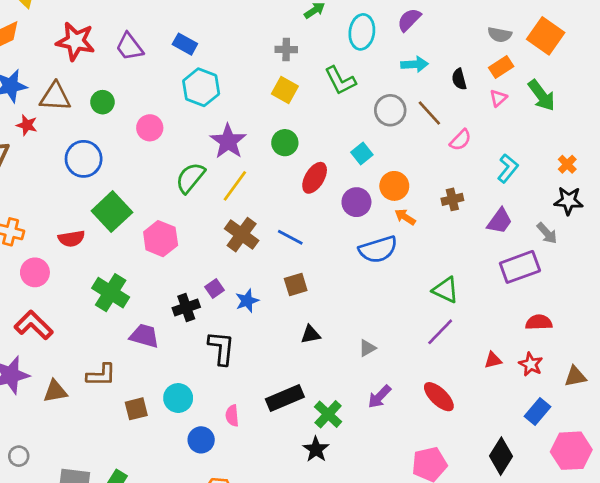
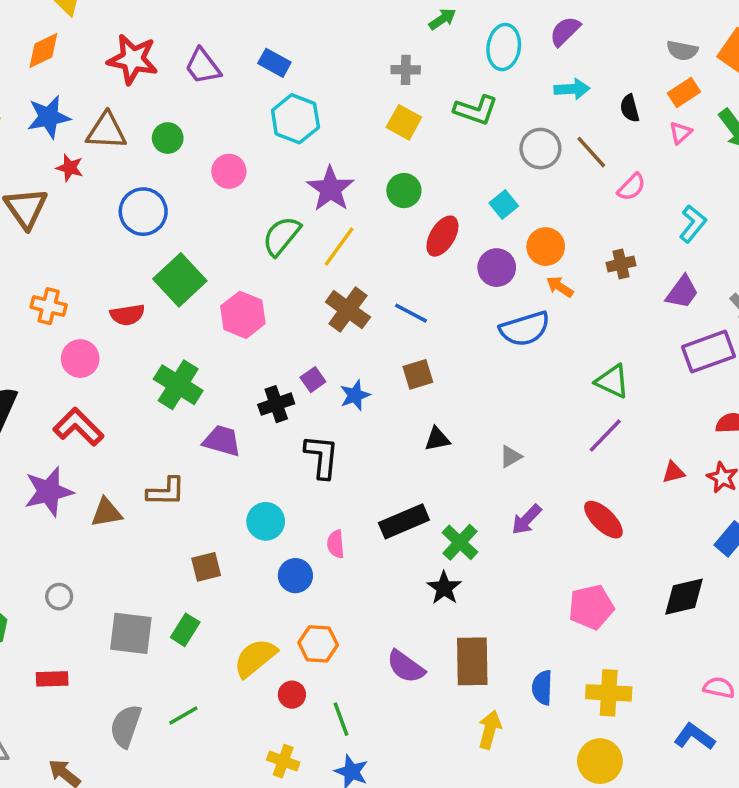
green L-shape: (340, 81) -> (476, 110), turned -44
brown square: (136, 409) -> (206, 567), moved
black diamond: (501, 456) -> (684, 597), turned 45

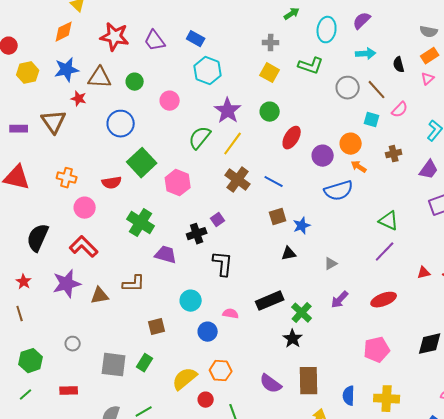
cyan square: (504, 205) -> (372, 120), moved, turned -35
blue star: (355, 395) -> (302, 226), moved
red ellipse: (603, 520) -> (384, 300), turned -65
pink semicircle: (336, 544) -> (231, 314), turned 105

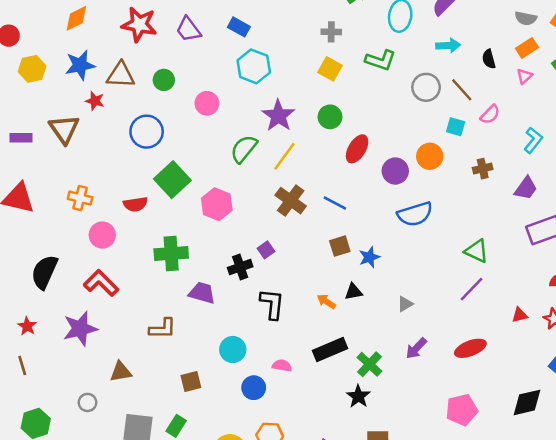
orange arrow: (359, 167) -> (326, 302), moved
green cross: (141, 223) -> (171, 253), turned -36
brown triangle: (100, 296) -> (121, 372), moved

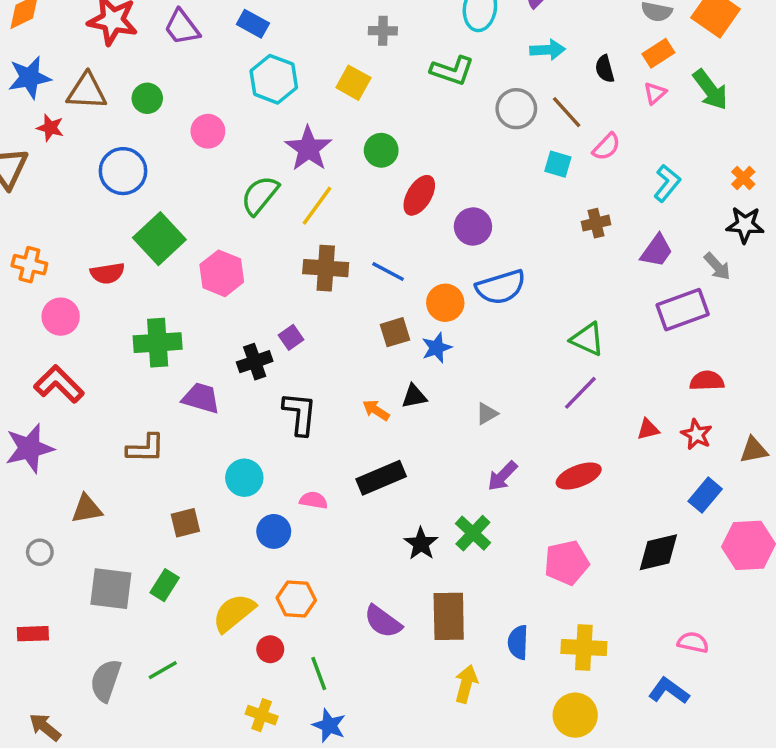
yellow square: (330, 69) -> (353, 83), moved
orange circle: (430, 156) -> (445, 303), moved
brown cross: (291, 201) -> (326, 268), turned -32
green cross: (369, 364) -> (473, 533), moved

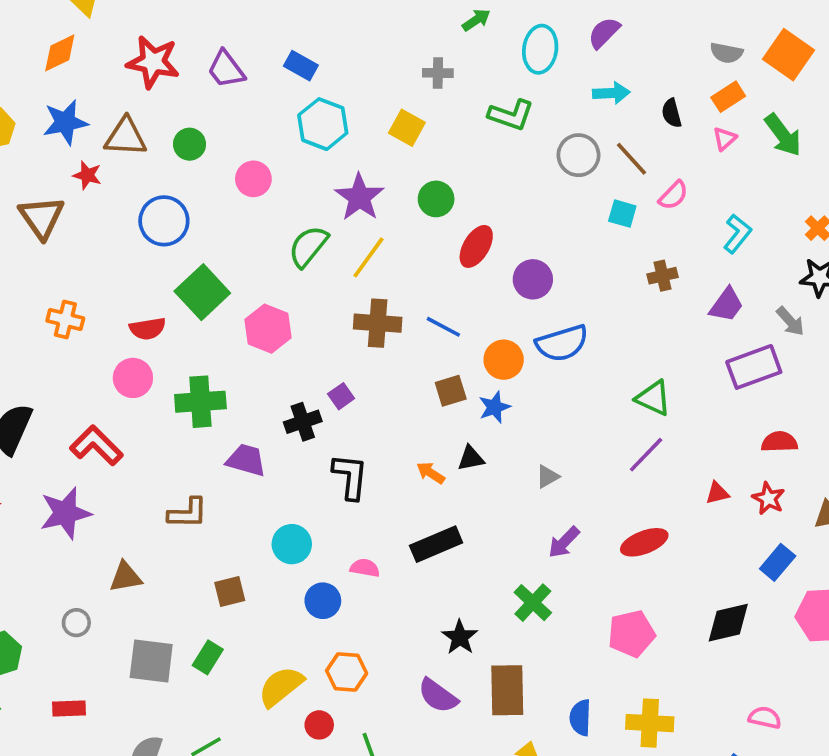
pink circle: (61, 317) -> (133, 378), moved
black star: (421, 544) -> (460, 637), moved

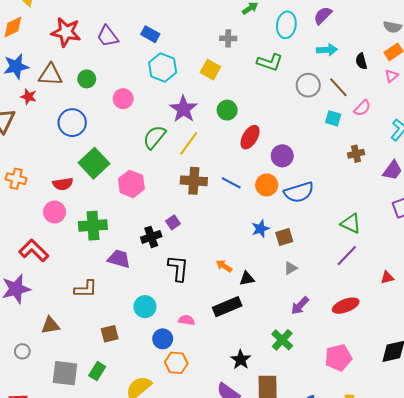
orange circle: (504, 360) -> (267, 185), moved
brown square: (451, 391) -> (284, 237), moved
black triangle: (471, 458) -> (247, 279), moved
orange hexagon: (347, 672) -> (176, 363), moved

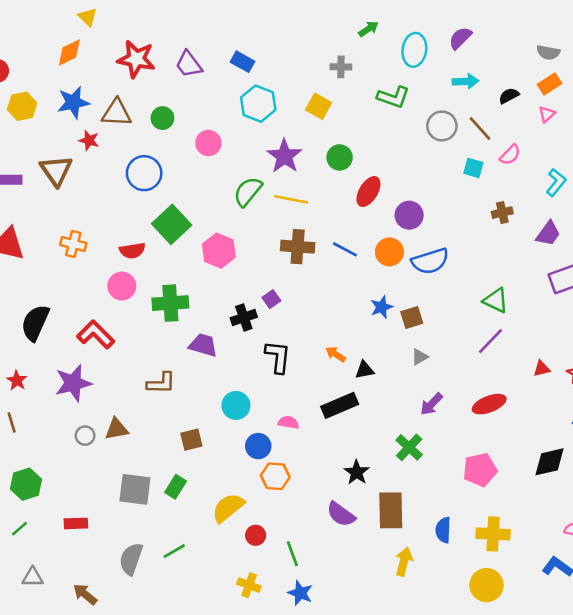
black semicircle: (361, 61) -> (509, 96), turned 77
yellow line: (189, 143) -> (291, 199), turned 65
gray circle: (22, 351) -> (85, 436), moved

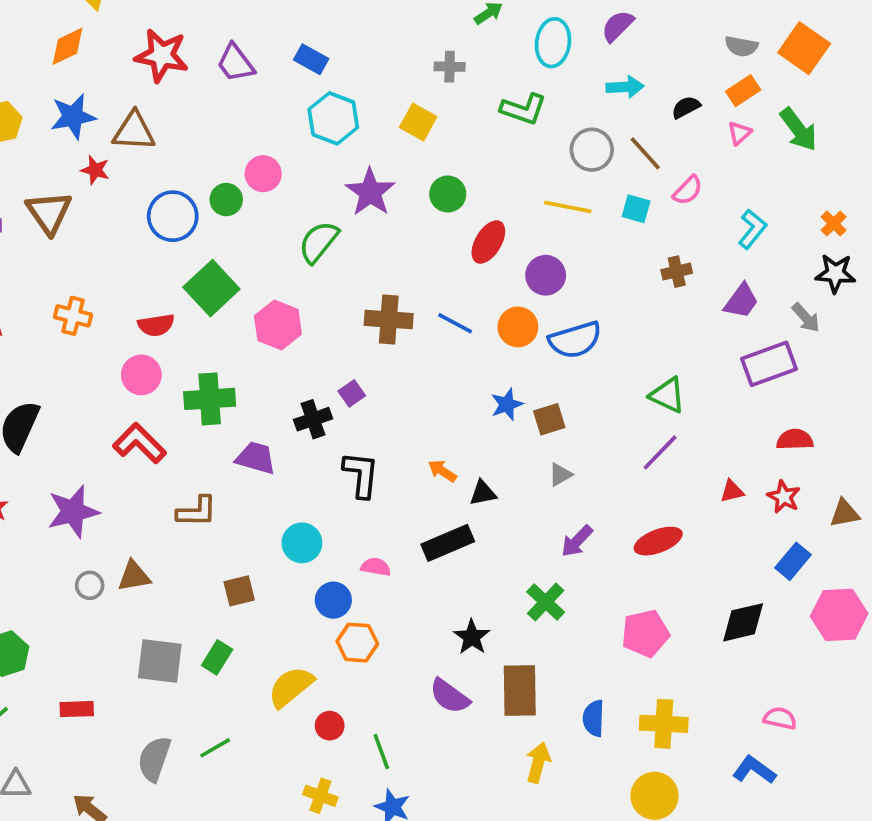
green circle: (162, 118) -> (226, 200), moved
yellow line: (291, 199) -> (568, 207), moved
red L-shape: (96, 335) -> (139, 443), moved

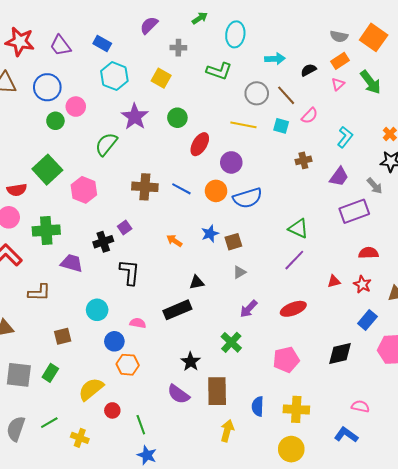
purple semicircle: (618, 26) -> (149, 25), moved
blue circle: (173, 216) -> (47, 87), moved
orange arrow: (442, 471) -> (174, 241), moved
yellow cross: (320, 796) -> (80, 438), moved

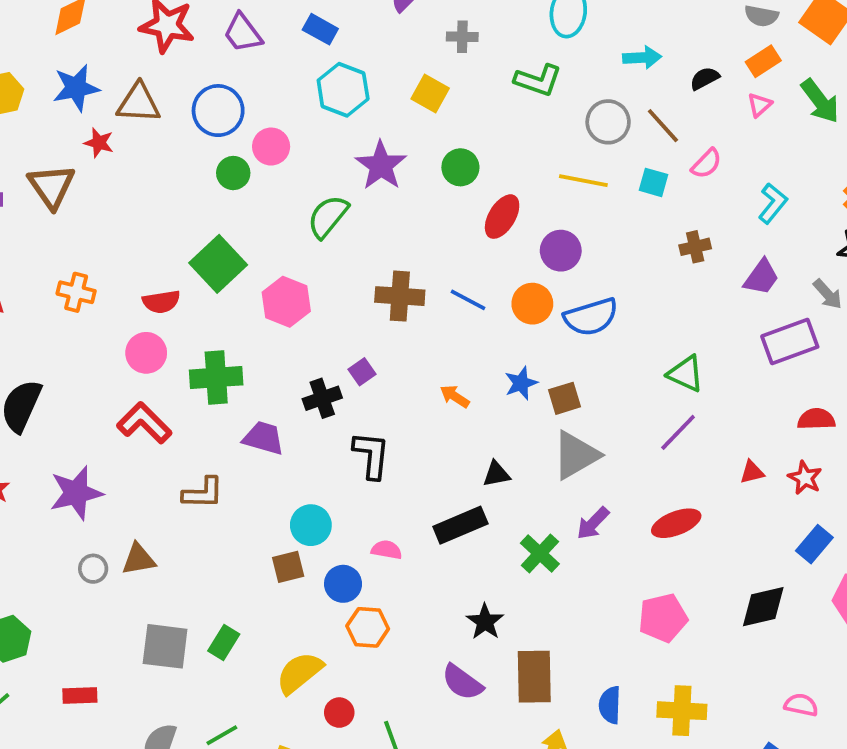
gray triangle: (239, 272) -> (576, 455), size x2.0
brown square: (63, 336) -> (288, 567), moved
green cross: (231, 342) -> (540, 554), moved

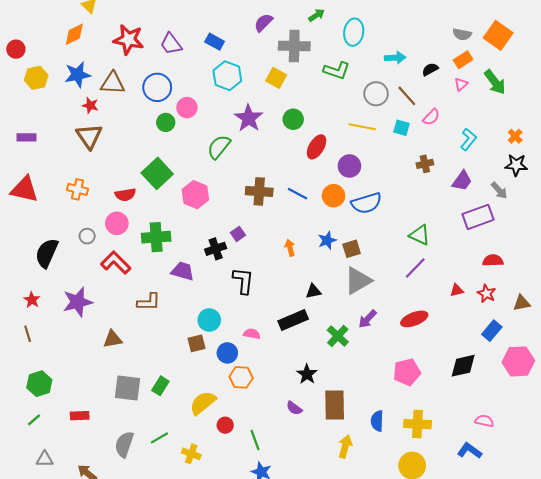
gray cross: (462, 37) -> (294, 46), size x1.8
brown triangle: (51, 186) -> (89, 136), moved
orange arrow: (455, 396) -> (290, 248), turned 42
gray circle: (93, 569) -> (87, 236), moved
purple semicircle: (462, 682) -> (294, 408), size x0.7

